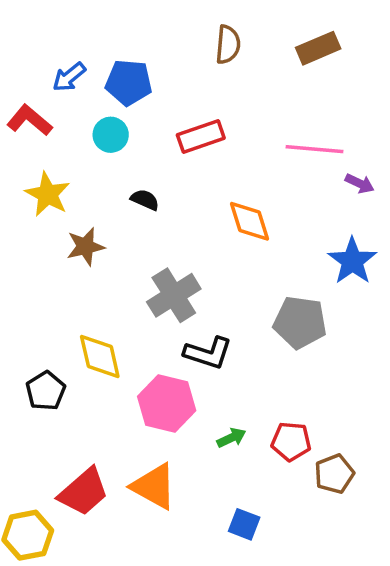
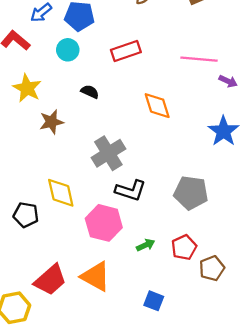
gray pentagon: (300, 322) -> (191, 193), moved
black pentagon: (46, 391) -> (26, 215), turned -30
red pentagon: (291, 441) -> (184, 247), turned -30

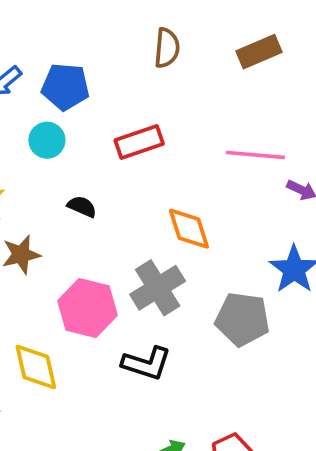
gray cross: (108, 153) -> (158, 288), moved
gray pentagon: (191, 193) -> (242, 319), moved
pink hexagon: (104, 223) -> (88, 308), moved

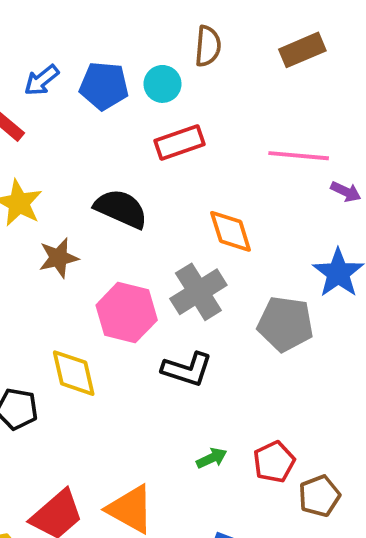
cyan circle: (47, 140) -> (162, 84), moved
black semicircle: (82, 207) -> (121, 209), size x1.8

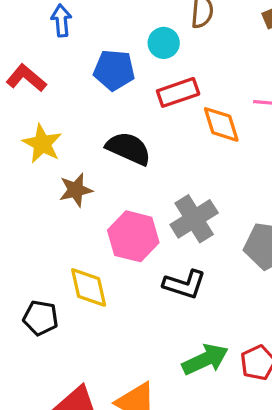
blue arrow: (42, 80) -> (61, 21), moved, turned 124
blue pentagon: (104, 86) -> (114, 70), moved
orange diamond: (231, 231) -> (221, 124), moved
green arrow: (212, 458) -> (205, 359), size x1.8

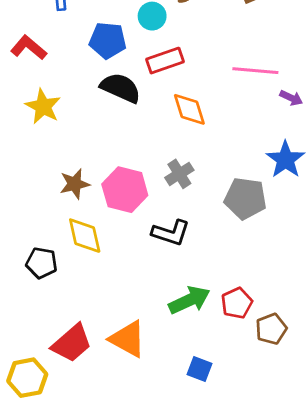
orange diamond: (221, 124) -> (189, 109), moved
black semicircle: (129, 148) -> (121, 88), moved
brown star: (76, 190) -> (75, 184), moved
gray cross: (194, 219) -> (179, 174), size x0.7

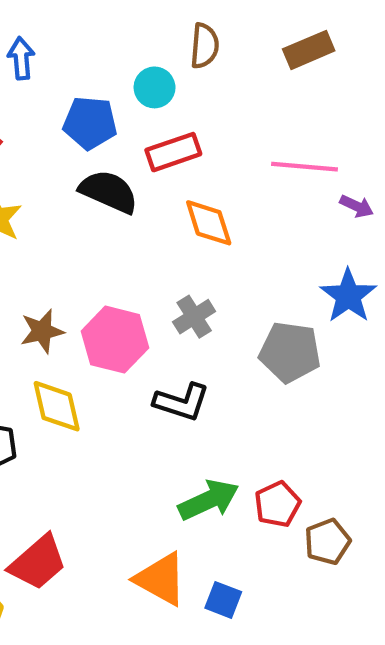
orange triangle: (128, 339) -> (161, 579), moved

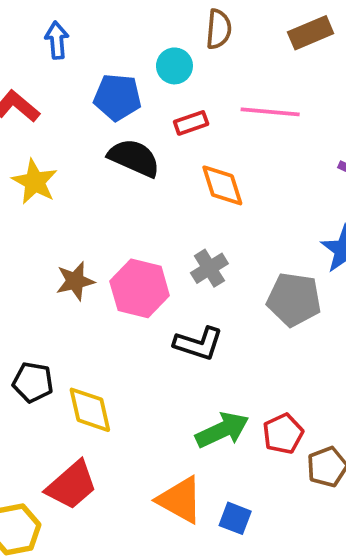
red rectangle: (173, 152) -> (191, 123), size x0.7
pink line: (305, 167) -> (270, 112), moved
yellow diamond: (57, 406) -> (90, 410), moved

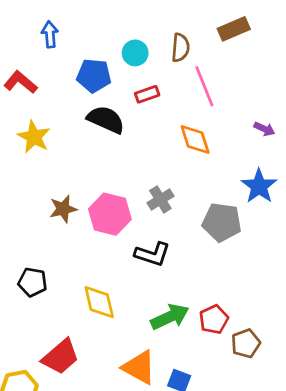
brown semicircle: (219, 29) -> (180, 48), moved
pink line: (270, 112) -> (204, 86), turned 63
orange diamond: (222, 185) -> (195, 140), moved
yellow diamond: (90, 410) -> (99, 302), moved

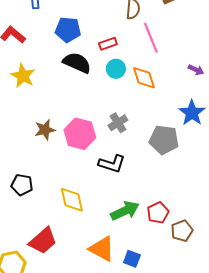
cyan circle: (135, 53) -> (116, 69), moved

